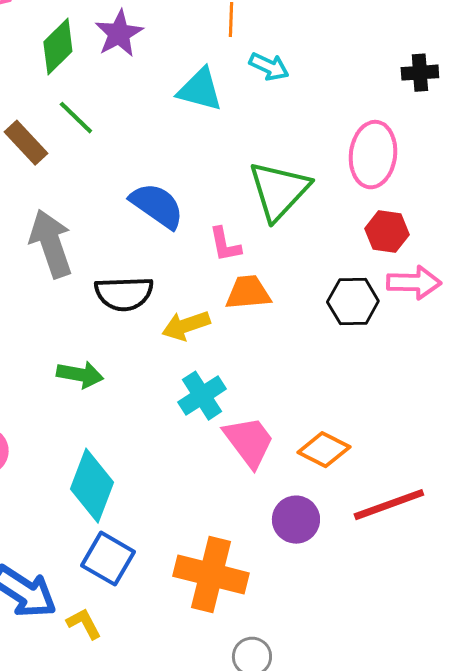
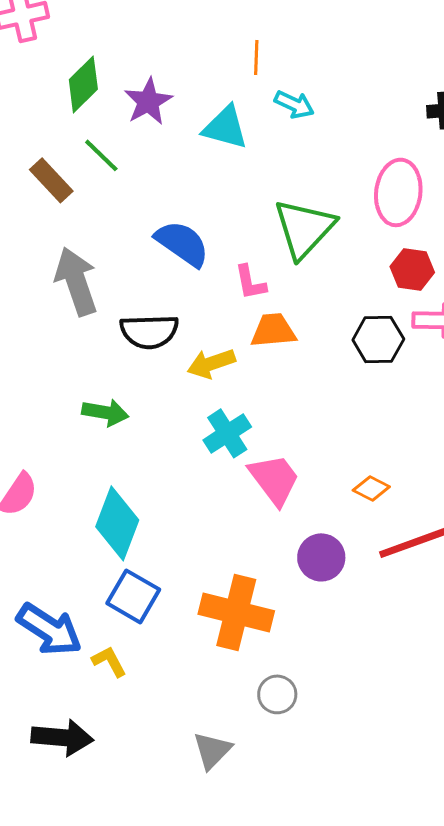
purple star: (119, 34) -> (148, 101), moved
orange diamond: (324, 450) -> (371, 488), moved, size x0.7

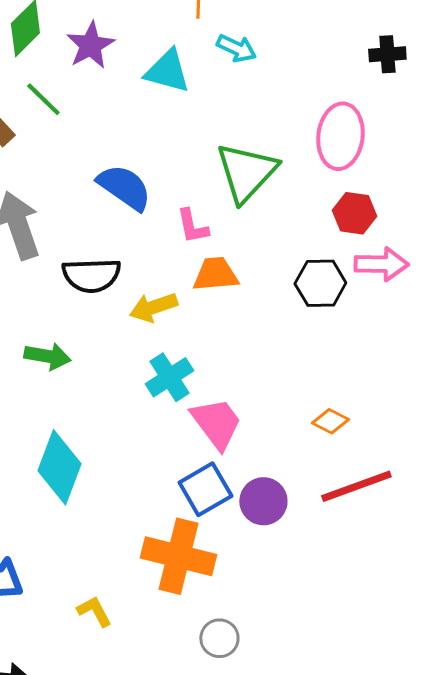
orange diamond: (371, 488) -> (330, 421), moved
blue square: (133, 596) -> (205, 489), moved, turned 30
yellow L-shape: (109, 661) -> (94, 611), moved

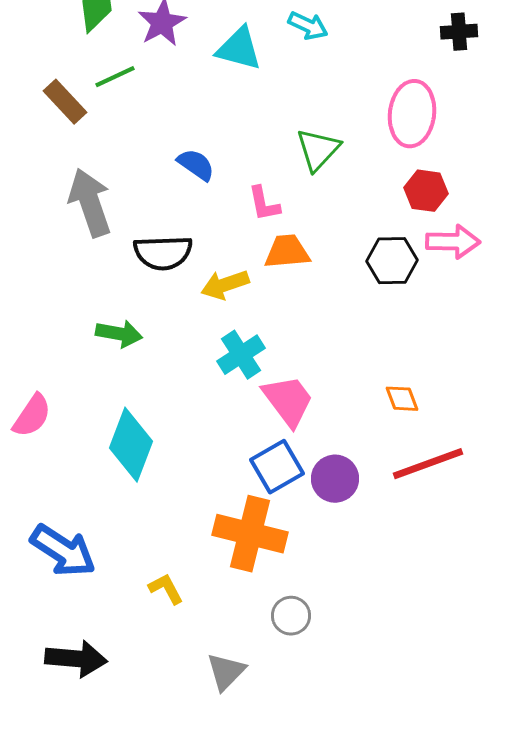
green line: (43, 99) -> (115, 77), turned -69
green triangle: (246, 172) -> (318, 150), size x0.7
blue semicircle: (124, 187) -> (196, 165), size x0.7
orange diamond: (330, 421) -> (402, 399), turned 42

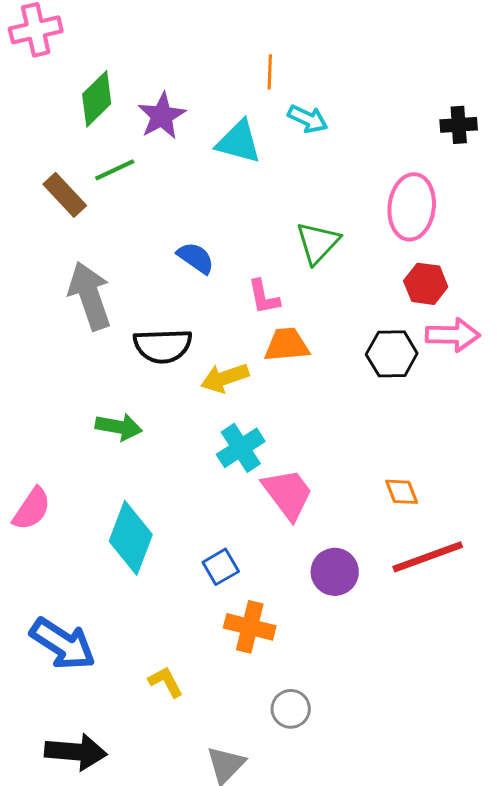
blue square: (277, 467) -> (221, 567), moved, size x0.7
orange cross: (250, 534) -> (250, 627), size x0.7

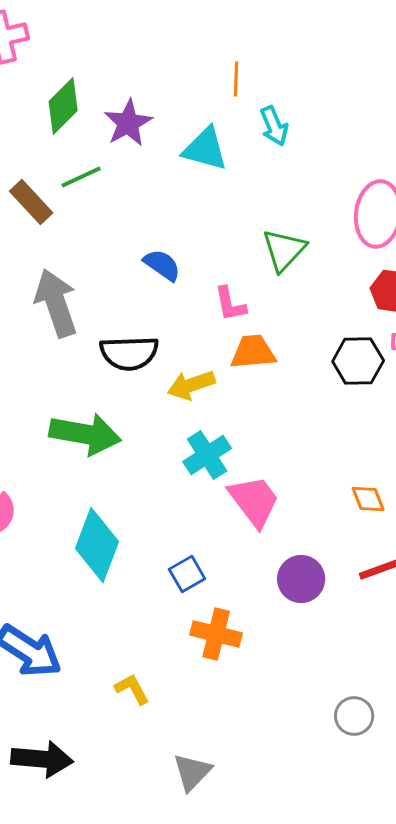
cyan arrow: (308, 119) -> (274, 126), turned 42
green arrow: (119, 427) -> (85, 434), size x1.5
gray circle: (291, 709) -> (354, 716), moved

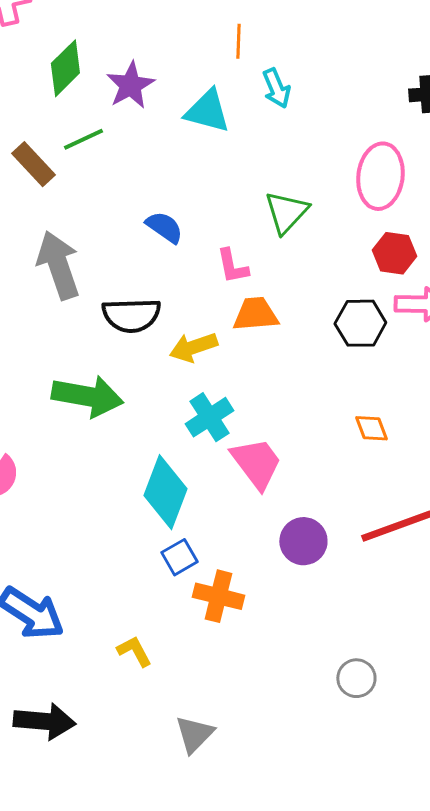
orange diamond: (368, 499) -> (371, 428), moved
cyan diamond: (97, 545) -> (165, 492), moved
blue square: (187, 574) -> (179, 557), moved

